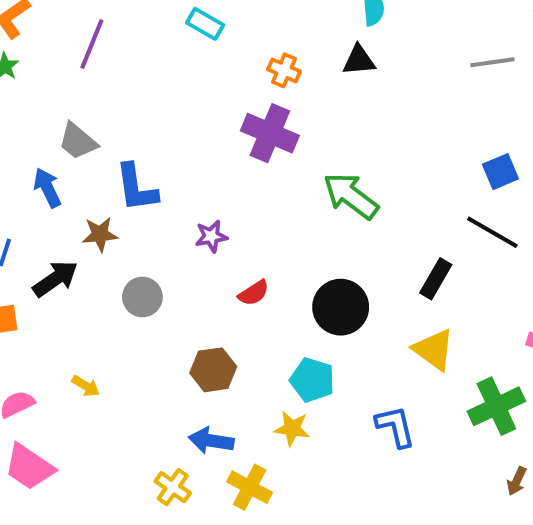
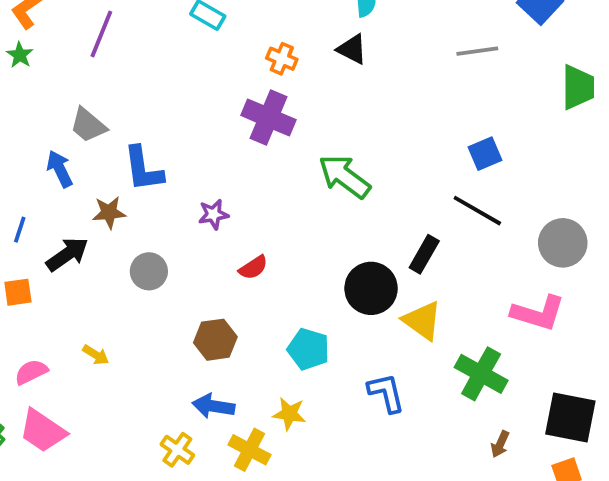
black triangle: (359, 60) -> (352, 49), turned 32
black circle: (341, 307) -> (371, 288), moved
green cross: (496, 406) -> (481, 374), turned -36
yellow star: (292, 428) -> (289, 414), moved

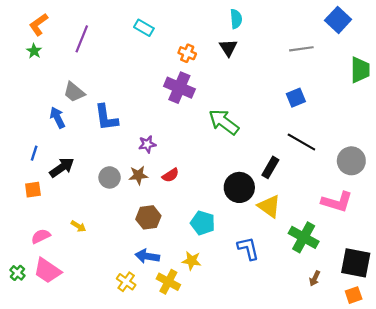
black triangle: (352, 49) -> (228, 48), turned 30
blue square: (485, 154) -> (296, 98), moved
brown star: (109, 212) -> (138, 175), moved

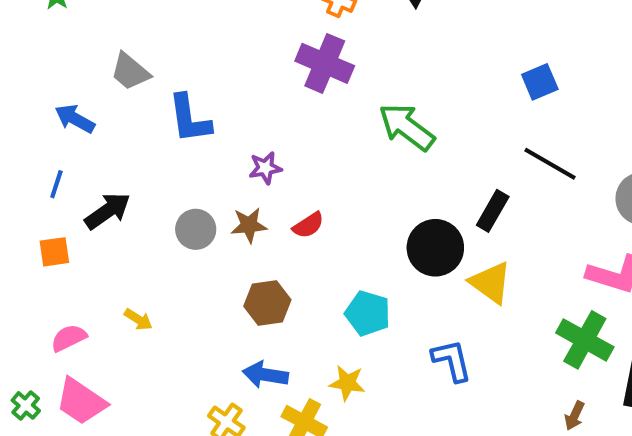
blue arrow: (57, 118) -> (75, 119), moved, turned -35
green cross: (304, 237) -> (585, 340), moved

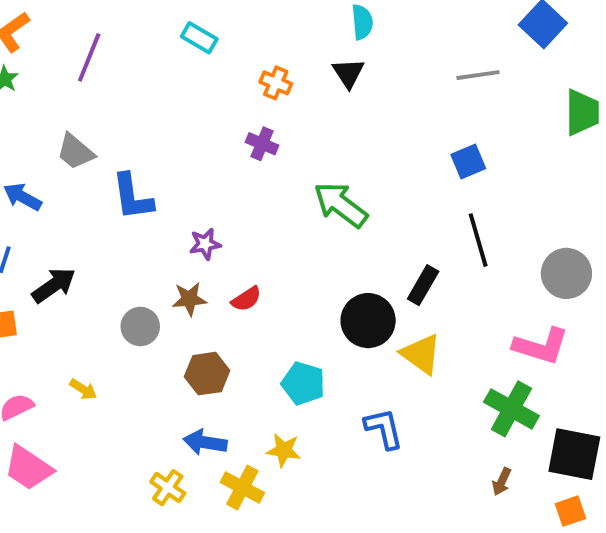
purple cross: (325, 63) -> (262, 144), size x0.6
black line: (550, 164) -> (478, 240), turned 44
gray circle: (196, 229) -> (140, 326), moved

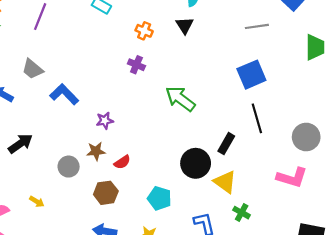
blue square: (468, 161) -> (251, 75), size x1.5
blue L-shape: (132, 197) -> (64, 94), turned 144
red semicircle: (246, 299) -> (122, 162), moved
green cross: (511, 409) -> (242, 213), moved, size x0.6

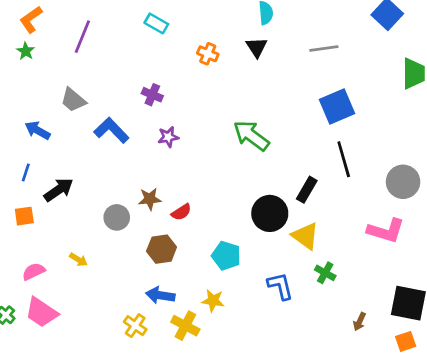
gray line: (257, 26) -> (324, 49), moved
purple cross: (136, 65) -> (152, 95), moved
purple star: (105, 121) -> (168, 137), moved

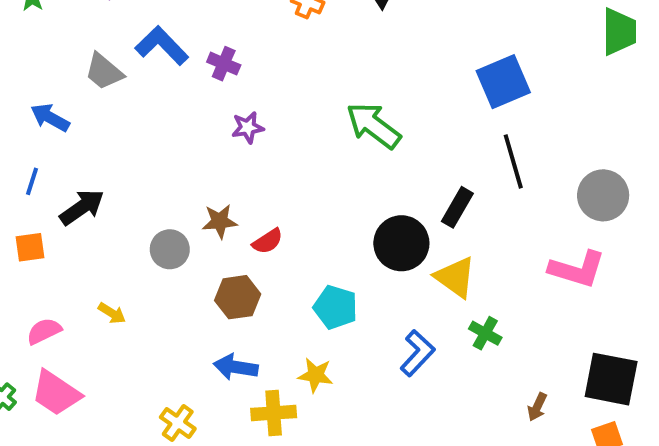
blue L-shape: (111, 130) -> (162, 46), moved
blue L-shape: (280, 286) -> (417, 353), turned 56
yellow cross: (135, 326) -> (178, 423), moved
yellow cross: (185, 326) -> (274, 413), turned -32

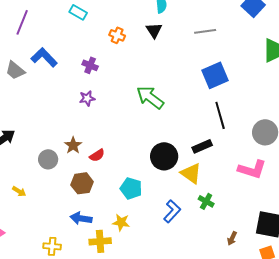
purple cross: (224, 64) -> (90, 65), moved
black rectangle: (457, 207) -> (202, 146), moved, turned 36
brown star: (220, 221) -> (73, 145), turned -30
yellow cross: (178, 423) -> (52, 246), turned -30

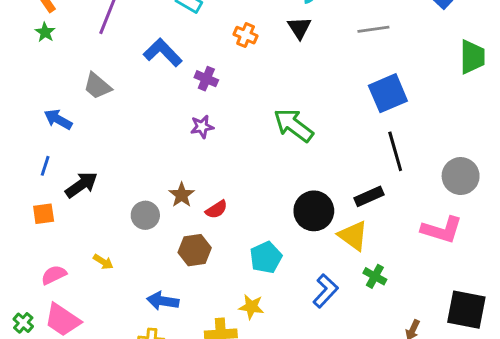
blue L-shape: (44, 57) -> (163, 53), moved
cyan pentagon: (131, 188) -> (266, 257), turned 30
blue arrow: (81, 218) -> (163, 301), moved

